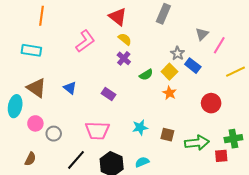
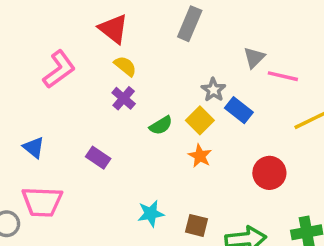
pink line: (219, 45) -> (283, 76), turned 72
pink trapezoid: (97, 131) -> (42, 202), moved

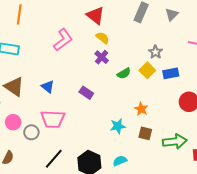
gray triangle: (254, 58) -> (172, 14), moved
blue rectangle: (239, 110) -> (171, 73), moved, turned -49
orange star: (200, 156) -> (141, 109), moved

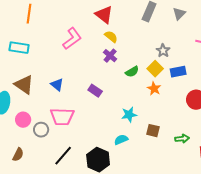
orange star: (141, 109) -> (154, 89), moved
cyan star: (118, 126) -> (129, 115), moved
green arrow: (175, 141) -> (182, 139), size x0.6
cyan semicircle: (120, 161) -> (121, 140), moved

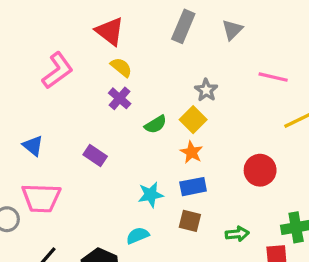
blue rectangle: (178, 72) -> (193, 187), moved

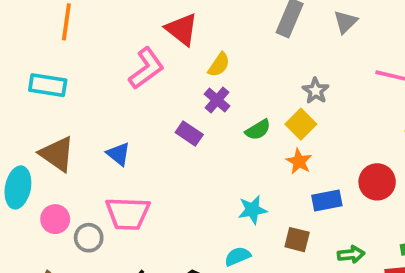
red triangle: (110, 31) -> (182, 29), moved
yellow semicircle: (121, 67) -> (219, 65), turned 85
purple rectangle: (95, 155) -> (189, 134), moved
blue rectangle: (193, 187) -> (327, 200), moved

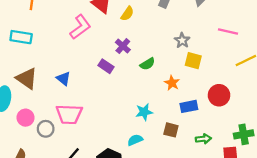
yellow semicircle: (219, 65) -> (127, 14), moved
yellow square: (301, 124) -> (193, 61), moved, turned -30

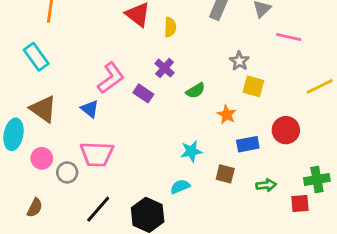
yellow semicircle: (127, 14) -> (170, 27), turned -32
pink L-shape: (80, 27) -> (111, 78), moved
pink line: (228, 31) -> (289, 37), moved
cyan rectangle: (21, 37) -> (36, 57), turned 45

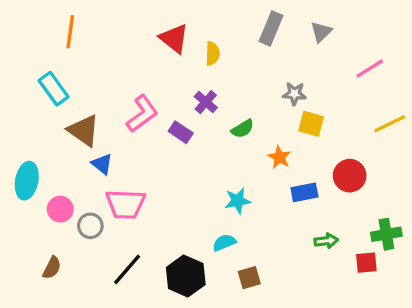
pink line: (289, 37) -> (370, 69), moved, turned -45
gray star: (239, 61) -> (294, 94), turned -30
brown triangle: (43, 109) -> (84, 130), moved
blue triangle: (90, 109) -> (102, 164), moved
brown square: (225, 174) -> (249, 278), moved, turned -30

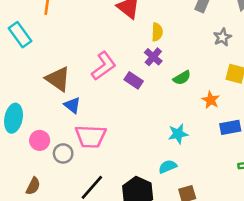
yellow semicircle: (212, 54) -> (157, 32), moved
cyan rectangle: (54, 89) -> (20, 35), moved
gray star: (294, 94) -> (222, 37), moved, turned -30

